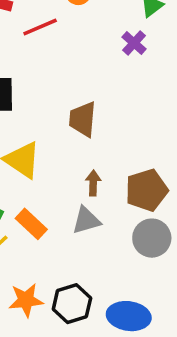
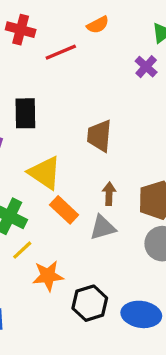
orange rectangle: (31, 224) -> (64, 210), moved
orange star: (26, 300) -> (48, 276), moved

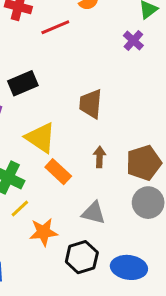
black rectangle: (25, 113) -> (23, 83), turned 68
gray triangle: (103, 228) -> (94, 213), moved, turned 30

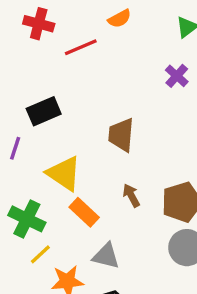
purple cross: (133, 41) -> (177, 76), moved
brown arrow: (99, 157) -> (131, 195), turned -30
gray triangle: (94, 213) -> (106, 256), moved

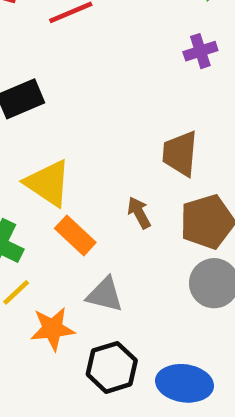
purple cross: (177, 76) -> (200, 51), turned 30
brown trapezoid: (121, 135) -> (180, 153), moved

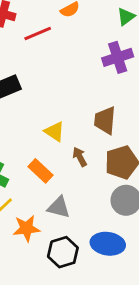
purple cross: (200, 51) -> (118, 57), size x1.5
yellow triangle: (48, 183) -> (55, 132), moved, size x0.7
blue ellipse: (185, 383) -> (108, 244), moved

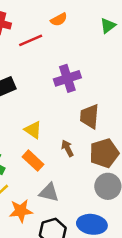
purple cross: (118, 57) -> (67, 78), moved
yellow triangle: (55, 132) -> (33, 130), moved

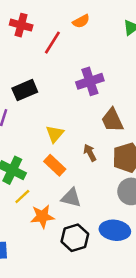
red line: (31, 40) -> (52, 43), turned -35
brown trapezoid: (89, 116) -> (112, 120), turned -30
yellow triangle: (33, 130) -> (55, 134), turned 36

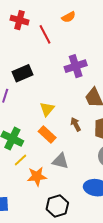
red line: (52, 43) -> (45, 34), turned -60
black hexagon: (75, 238) -> (57, 206), moved

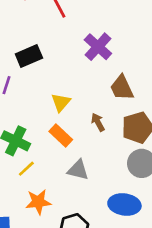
purple cross: (76, 66) -> (98, 47), turned -30
orange star: (37, 176) -> (38, 202), moved

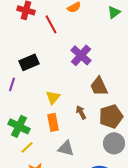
orange rectangle: (61, 136) -> (53, 122), turned 36

